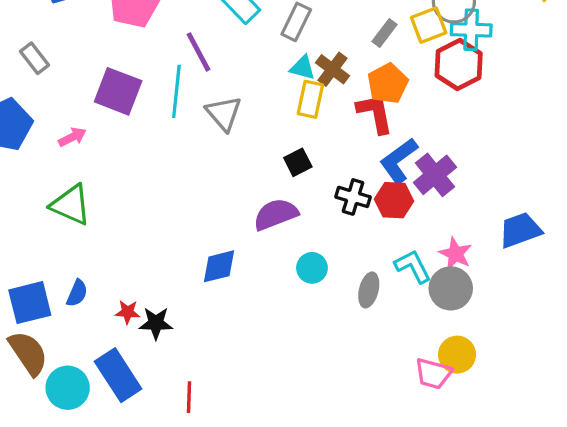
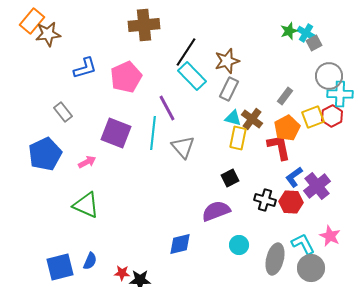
yellow square: (429, 25) -> (313, 117), moved
red hexagon: (459, 65) -> (332, 116), size x0.7
blue L-shape: (399, 161) -> (294, 177), size x0.7
gray circle: (451, 288) -> (311, 268), moved
gray ellipse: (369, 290) -> (275, 259), size x1.4

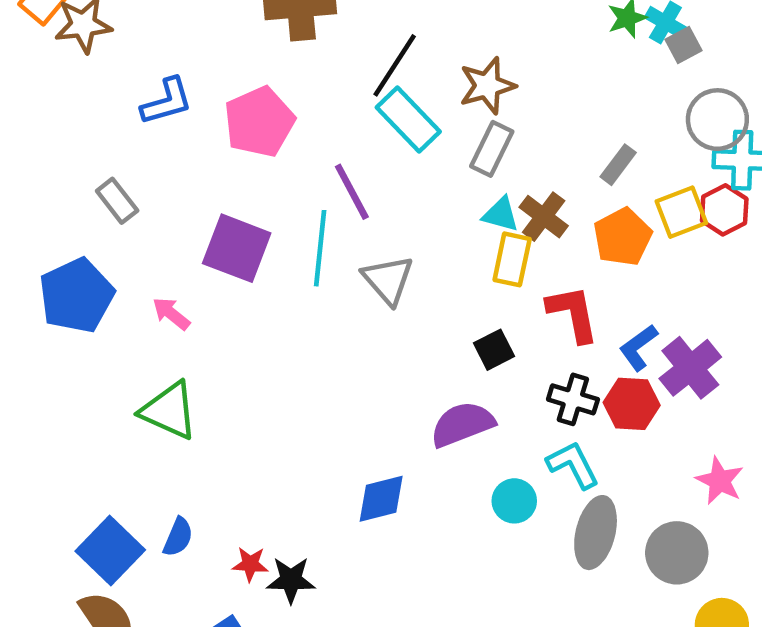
red L-shape: (279, 147) -> (573, 314), moved
pink arrow: (87, 162) -> (171, 314), turned -114
cyan L-shape: (303, 244) -> (573, 465), moved
blue square: (60, 267) -> (110, 551), turned -32

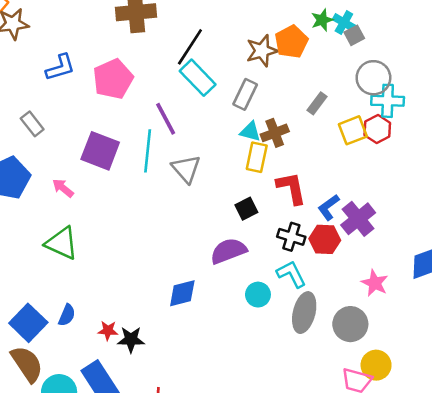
brown star: (487, 86) -> (262, 51), moved
brown cross: (544, 217) -> (275, 133), turned 32
orange pentagon: (623, 237) -> (291, 42), moved

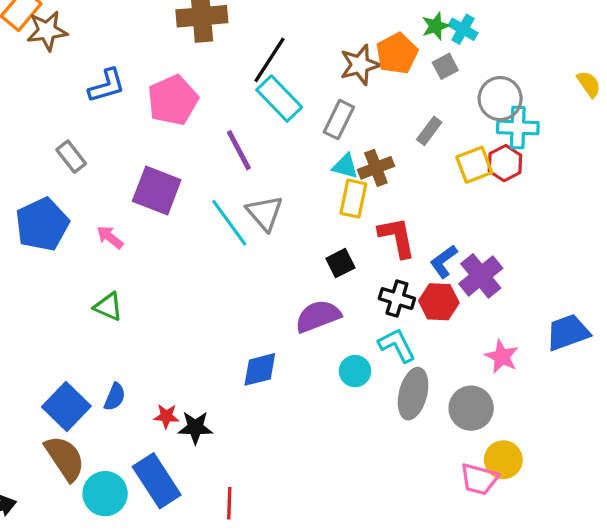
gray square: (354, 35) -> (445, 66), moved
cyan line: (148, 151) -> (229, 223), moved, turned -42
green triangle: (62, 243) -> (108, 307), size x0.7

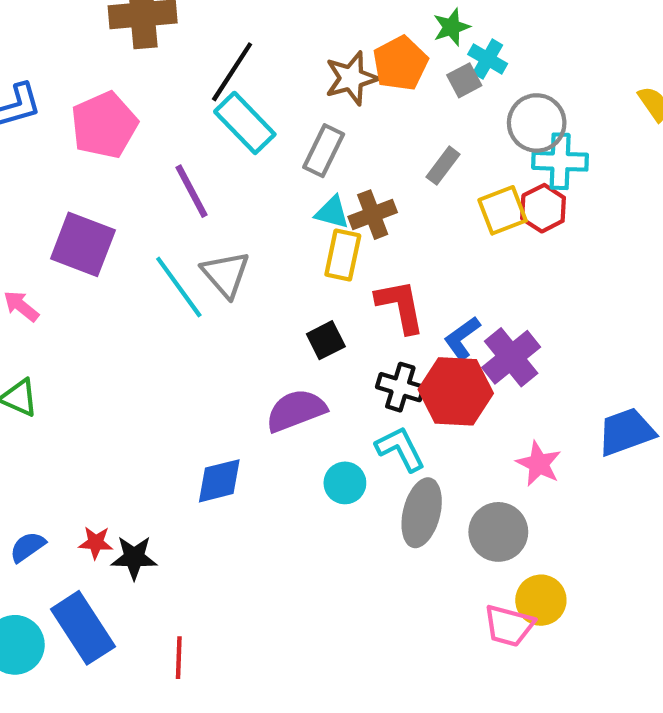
cyan cross: (463, 29) -> (488, 59), moved
red hexagon: (439, 302) -> (456, 391), size x1.4
blue semicircle: (115, 397) -> (28, 547), moved, turned -148

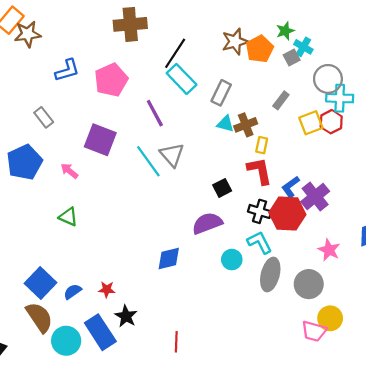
brown star: (351, 78) -> (235, 42), moved
yellow rectangle: (343, 255) -> (262, 145), moved, size x0.7
black star: (134, 558) -> (126, 316), moved, turned 30
red line: (179, 658) -> (176, 342), moved

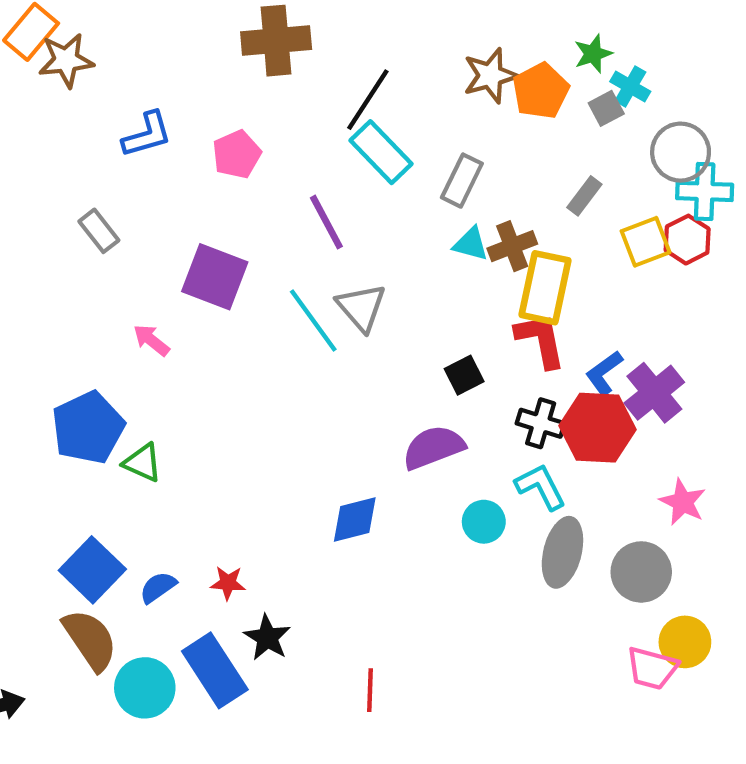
pink pentagon: (111, 80) -> (237, 154), size x0.7
yellow rectangle: (262, 145) -> (545, 288), size x2.0
blue pentagon: (24, 162) -> (88, 428), moved
green triangle: (68, 217) -> (143, 463), moved

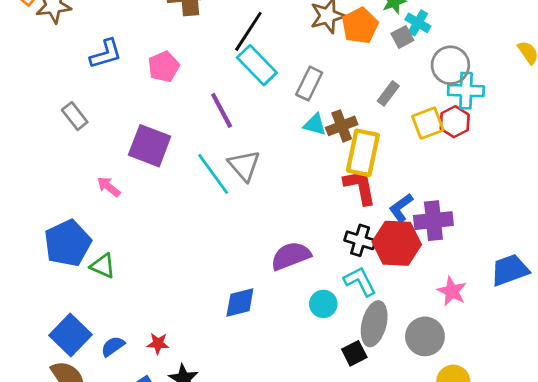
black square: (464, 375) -> (354, 353), moved
purple cross: (654, 393) -> (433, 221), turned 33

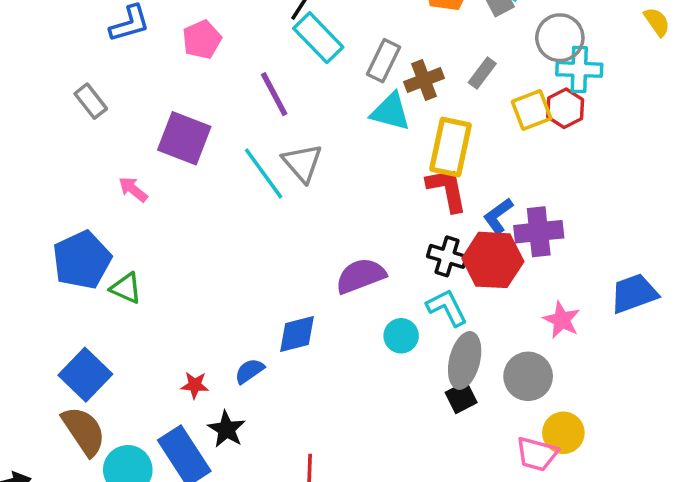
cyan triangle: (315, 125) -> (391, 112), size x1.4
brown cross: (342, 126) -> (424, 80), moved
blue semicircle: (113, 346) -> (249, 371), moved
black square: (354, 353) -> (461, 397), moved

